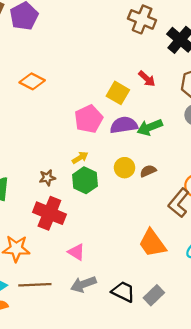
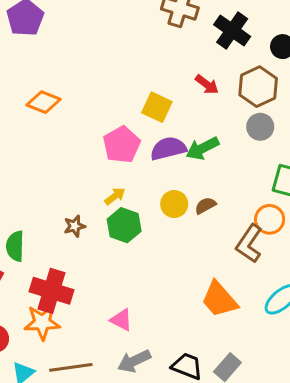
red arrow: (147, 79) -> (207, 85), moved
red cross: (49, 213) -> (52, 291), moved

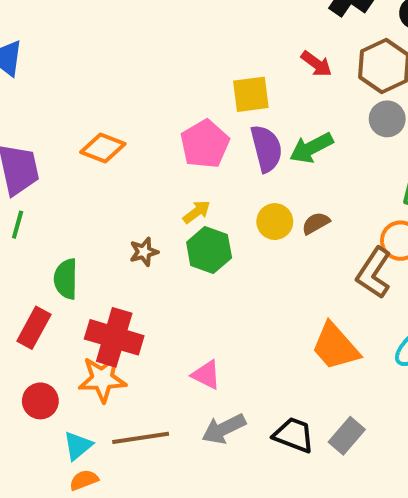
orange diamond: (44, 102) -> (103, 148), moved
yellow square: (157, 107) -> (251, 94), turned -32
purple semicircle: (168, 148) -> (266, 149), turned 90

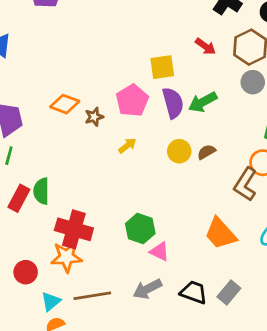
green hexagon: (209, 250) -> (140, 229), moved
brown star: (144, 252) -> (94, 117), moved
red rectangle: (34, 328) -> (19, 198), moved
pink triangle: (206, 375) -> (160, 252), moved

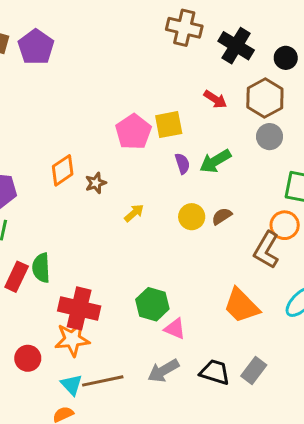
pink pentagon: (132, 100) -> (133, 132), moved
purple semicircle: (173, 103) -> (182, 164), size x0.6
orange diamond: (65, 104) -> (63, 170), turned -52
cyan triangle: (51, 301) -> (72, 385), moved, turned -30

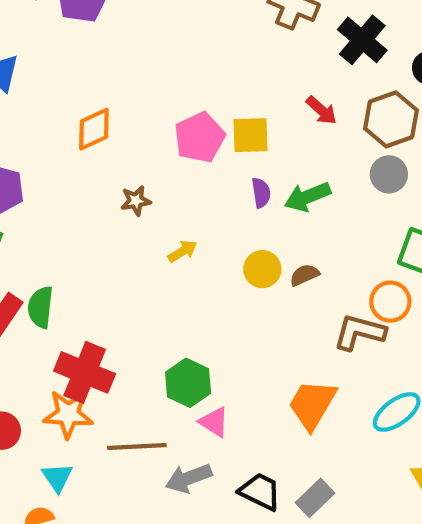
orange diamond: (63, 170) -> (94, 129), moved
brown L-shape: (266, 250) -> (359, 332), turned 66
orange trapezoid: (241, 306) -> (312, 405), turned 66
brown line: (103, 381) -> (137, 447), moved

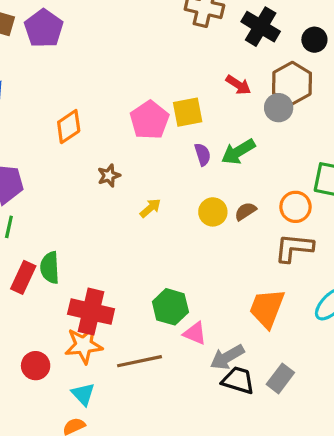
gray circle: (389, 174) -> (279, 108), moved
orange circle: (390, 302) -> (296, 207), moved
gray arrow: (189, 478) -> (227, 357), moved

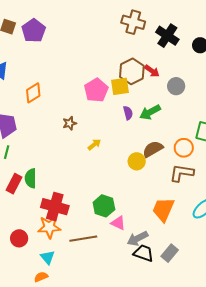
brown hexagon: (292, 83) -> (132, 71), moved
orange diamond: (69, 127) -> (33, 93), moved
brown semicircle: (245, 211) -> (153, 149), size x1.5
yellow circle: (213, 212) -> (137, 161), moved

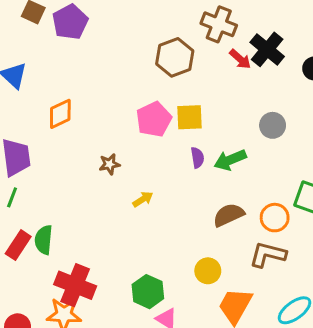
brown hexagon: (132, 71) -> (175, 57), moved
red arrow: (152, 71) -> (240, 59), moved
yellow circle: (137, 161) -> (208, 271), moved

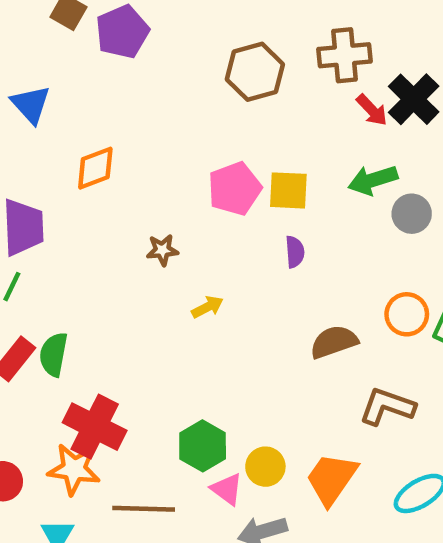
brown cross: (219, 24) -> (345, 55), turned -32
brown hexagon: (175, 57) -> (255, 72), moved
green arrow: (230, 160) -> (373, 180), moved
orange circle: (275, 218) -> (407, 314), moved
yellow circle: (208, 271) -> (265, 467), moved

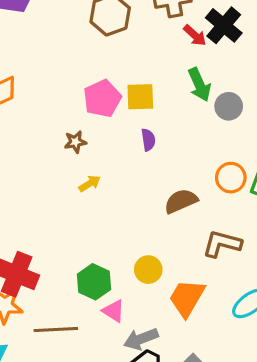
green arrow: (373, 180) -> (199, 85), turned -92
brown star: (162, 250) -> (75, 142), moved
yellow circle: (265, 467) -> (148, 270), moved

